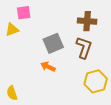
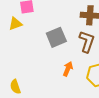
orange arrow: (48, 67) -> (68, 69), moved, turned 88

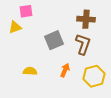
yellow semicircle: (15, 87) -> (30, 71), moved, turned 112

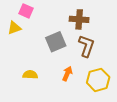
pink square: (26, 11) -> (26, 11), turned 32
brown cross: (86, 19) -> (79, 19), moved

